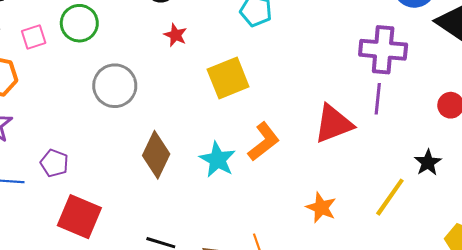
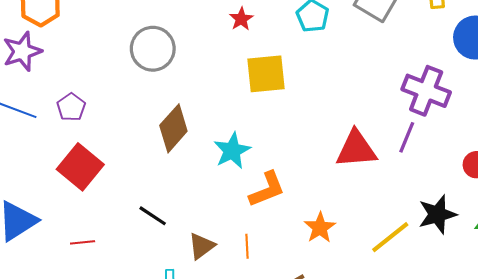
red star: (175, 35) -> (241, 19), moved
orange L-shape: (264, 142) -> (267, 189), moved
black star: (428, 163) -> (437, 214), size x1.4

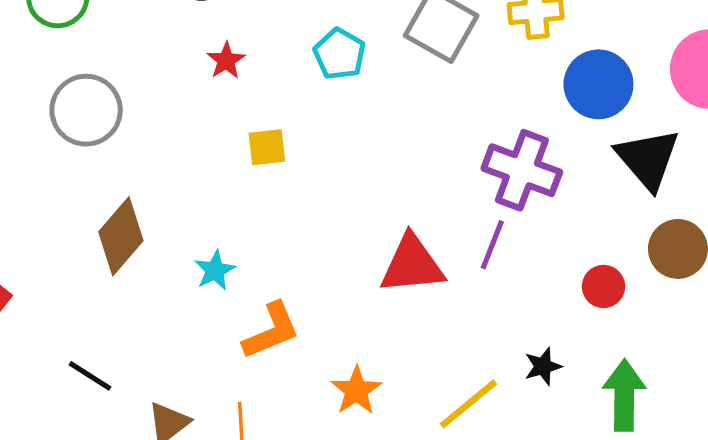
yellow square: (266, 74) -> (267, 147), size x0.6
cyan star: (232, 151) -> (215, 270), size x0.7
black star: (437, 214) -> (543, 366), size x0.6

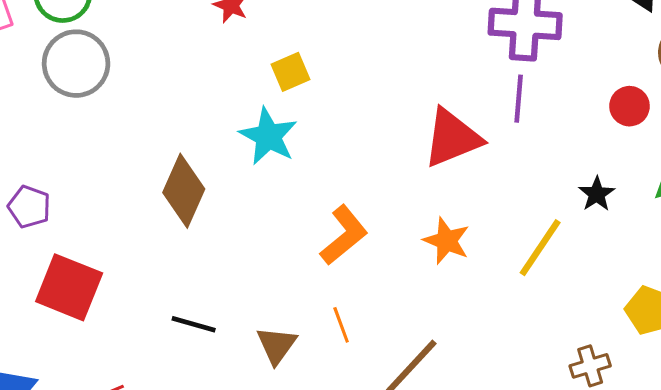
gray circle: (86, 110) -> (76, 64), moved
cyan star: (215, 270) -> (268, 136), moved, size x1.5
orange star: (356, 391) -> (447, 241), moved

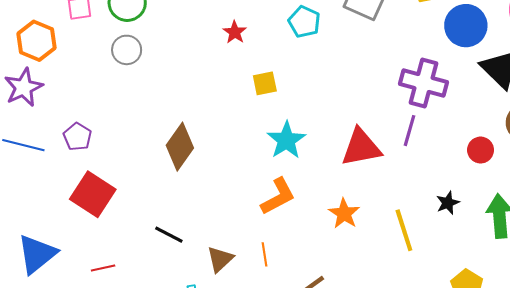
gray circle: (76, 64) -> (127, 50), size x0.7
cyan star: (268, 136) -> (286, 140), moved
yellow line: (540, 248) -> (404, 230), turned -63

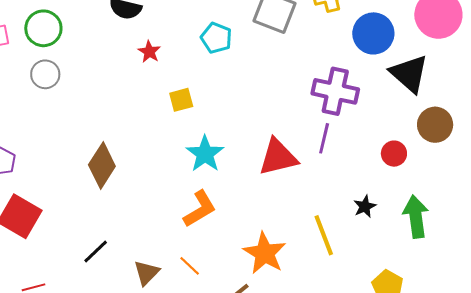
orange star: (344, 213) -> (265, 253), moved, size x1.4
black line: (169, 235) -> (96, 252), turned -68
orange line: (265, 254) -> (190, 266), turned -35

